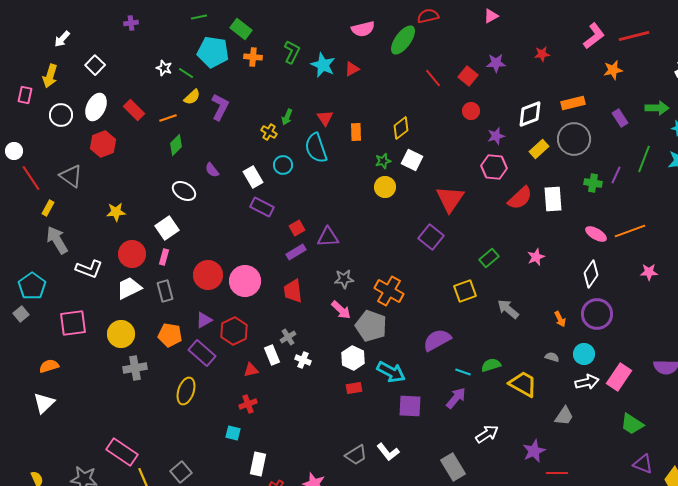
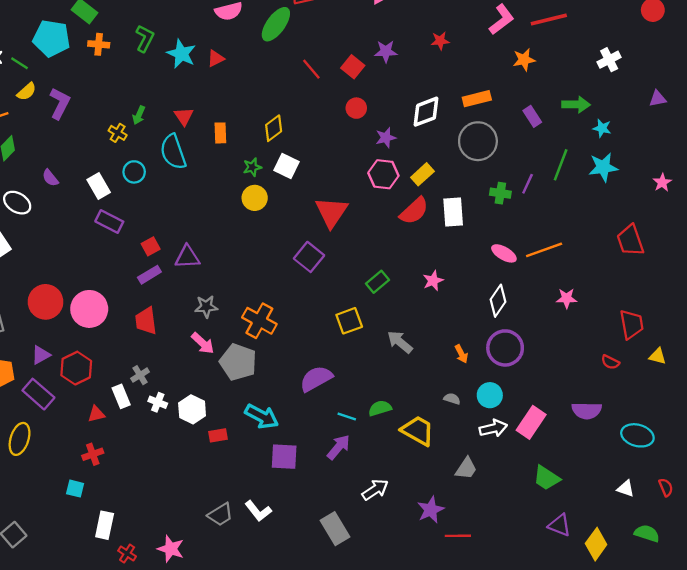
yellow rectangle: (539, 149) -> (422, 174), moved
white hexagon: (353, 358) -> (192, 409), moved

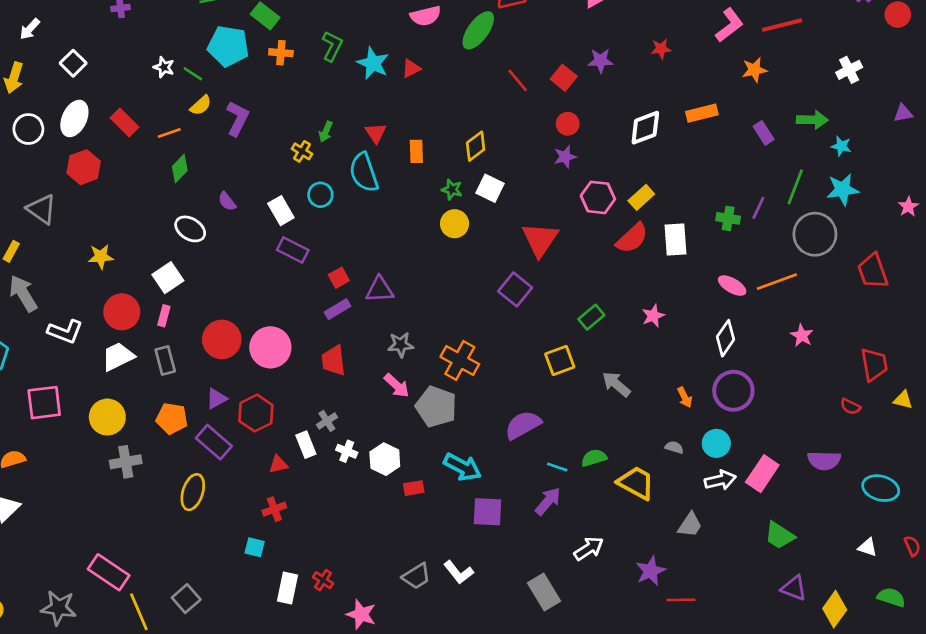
purple star: (386, 138) -> (565, 157), moved
gray circle: (478, 141) -> (815, 234), moved
green star: (252, 167) -> (452, 190), turned 30
pink star: (567, 298) -> (802, 336), turned 30
red cross: (127, 554) -> (323, 580), moved

